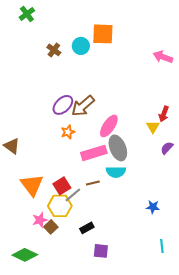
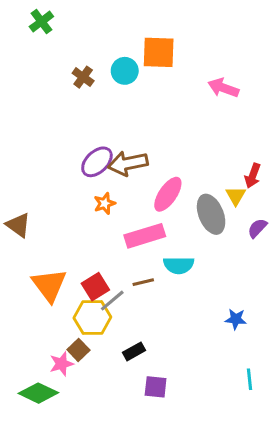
pink arrow: (163, 57) -> (223, 88), moved
brown arrow: (83, 106) -> (128, 163), turned 30
gray ellipse: (118, 148) -> (211, 214), moved
pink star: (40, 220) -> (61, 364), moved

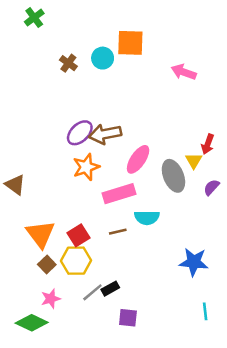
orange star: (105, 203) -> (86, 167), size x1.5
gray line: (112, 301) -> (92, 292), moved
blue star: (236, 319) -> (194, 262), size x1.6
brown square: (78, 350) -> (47, 264), moved

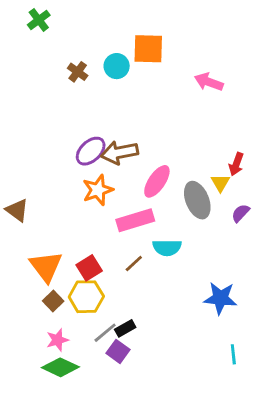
brown line: (118, 232) -> (134, 264), turned -30
purple square: (128, 318) -> (118, 351), moved, turned 30
green diamond: (32, 323) -> (60, 367), moved

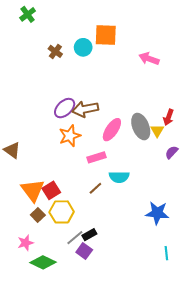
gray ellipse: (197, 200) -> (141, 127), moved
pink rectangle: (135, 220) -> (96, 157), size x0.7
red square: (89, 268) -> (51, 190), moved
pink star: (57, 340) -> (26, 243), moved

